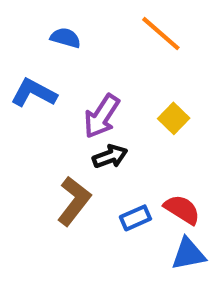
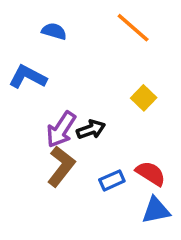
purple arrow: (102, 116) -> (61, 130), moved

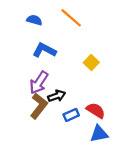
orange line: (133, 28) -> (71, 18), moved
blue L-shape: (28, 77) -> (44, 50), moved
black arrow: (91, 130) -> (57, 96), moved

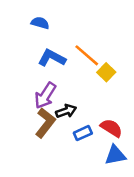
orange line: (71, 18) -> (87, 55), moved

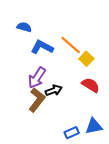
blue semicircle: (40, 23) -> (24, 27), moved
red semicircle: (111, 128) -> (91, 85), moved
blue rectangle: (83, 133) -> (72, 133), moved

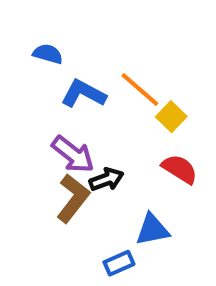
purple arrow: (37, 78) -> (73, 154), turned -85
blue triangle: (94, 126) -> (152, 230), moved
blue rectangle: (72, 133) -> (119, 263), moved

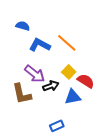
yellow square: (171, 117) -> (69, 72), moved
brown L-shape: (73, 198) -> (22, 94), moved, turned 130
blue triangle: (152, 230) -> (73, 97), moved

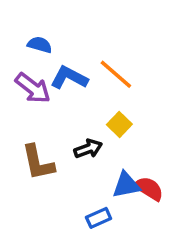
purple arrow: (35, 74) -> (33, 88), moved
red semicircle: (86, 81) -> (149, 189), moved
blue triangle: (73, 97) -> (126, 185), moved

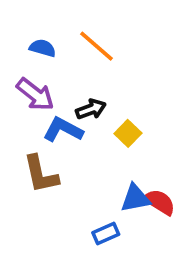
orange line: (116, 74) -> (96, 46), moved
blue L-shape: (69, 78) -> (63, 130), moved
black arrow: (88, 149) -> (91, 109), moved

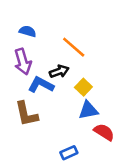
orange line: (96, 46) -> (74, 47), moved
purple arrow: (35, 94) -> (23, 62), turned 35
blue triangle: (135, 198) -> (88, 110), moved

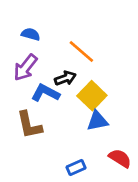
purple arrow: (23, 62) -> (25, 68), turned 55
yellow square: (83, 87) -> (92, 96), size x1.5
red semicircle: (104, 132) -> (120, 158), moved

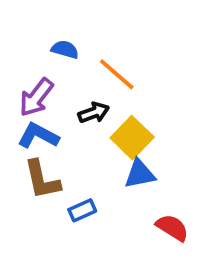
blue semicircle: (31, 34) -> (65, 49), moved
blue L-shape: (45, 93) -> (38, 136), moved
blue rectangle: (76, 168) -> (82, 210), moved

